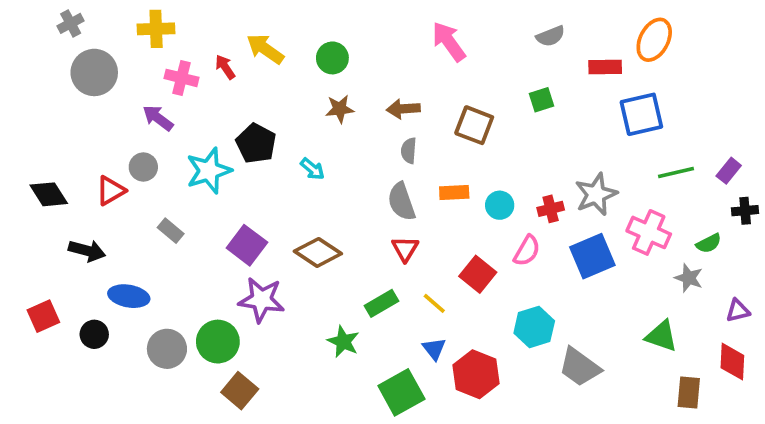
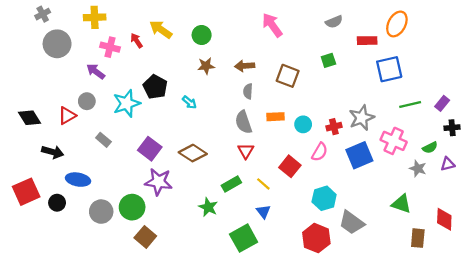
purple triangle: (738, 311) -> (448, 164), moved
red square: (43, 316) -> (26, 192), size x1.4
red hexagon: (476, 374) -> (316, 238), moved

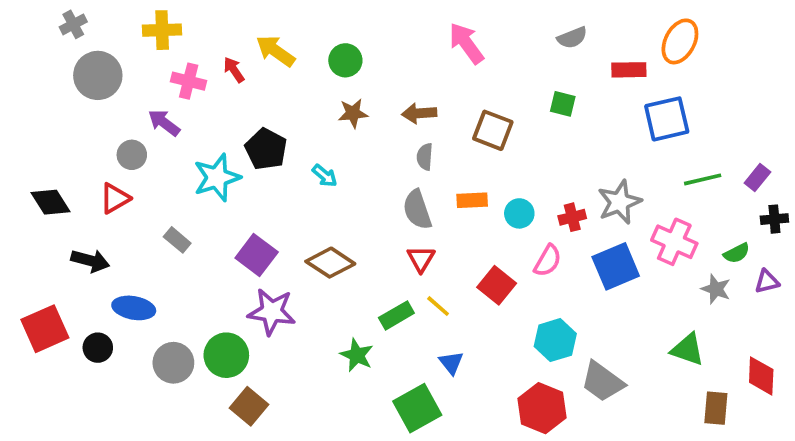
green square: (328, 60) -> (563, 104), turned 32
gray circle: (87, 101) -> (132, 155), moved
yellow line: (263, 184) -> (438, 306), moved

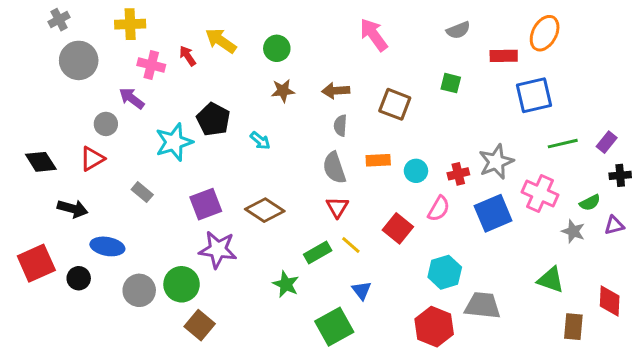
purple square: (257, 255) -> (206, 204), turned 32
gray trapezoid: (602, 382) -> (483, 305), turned 150

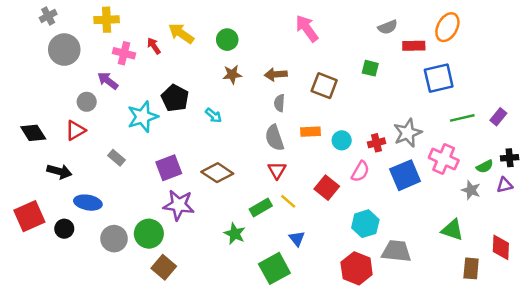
gray semicircle: (458, 30) -> (388, 27), moved
black cross: (620, 175) -> (510, 158), moved

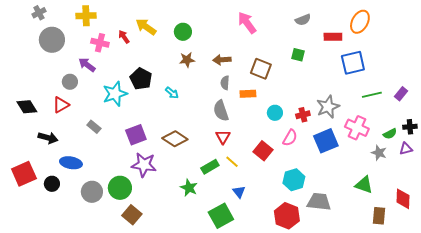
gray semicircle: (388, 27) -> (303, 20), moved
orange rectangle: (311, 132) -> (248, 94), moved

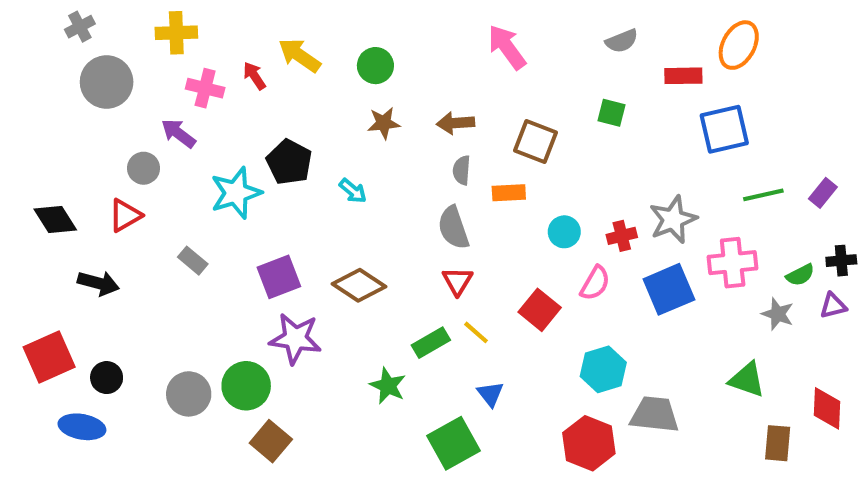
pink cross: (357, 128) -> (733, 263), turned -30
blue ellipse: (71, 163) -> (82, 427), moved

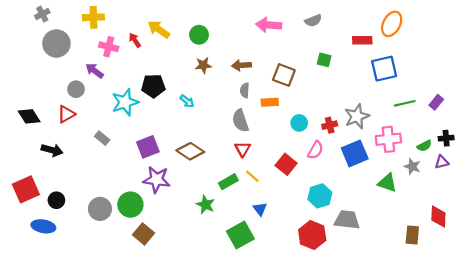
gray semicircle: (622, 41) -> (313, 21), moved
pink arrow: (507, 47) -> (269, 25), turned -50
black pentagon: (289, 162) -> (153, 86), turned -30
green triangle: (747, 380) -> (387, 183), moved

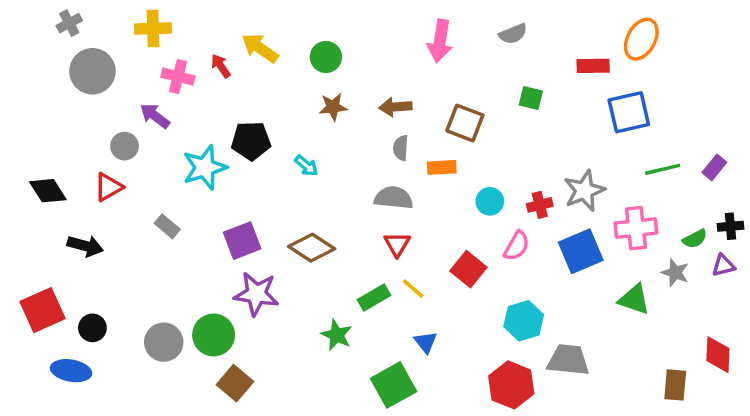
pink arrow: (269, 25) -> (440, 41), turned -85
gray semicircle: (240, 121) -> (394, 198), turned 115

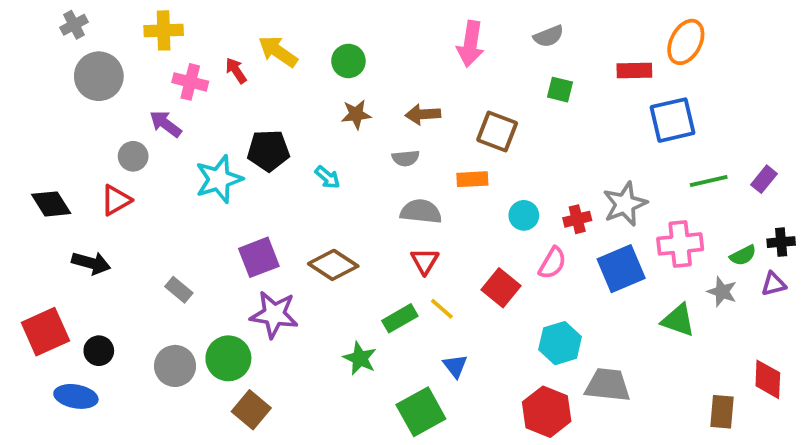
green square: (531, 98) -> (560, 90), moved
gray semicircle: (401, 148) -> (406, 158), moved, turned -100
gray rectangle: (167, 226) -> (179, 290), moved

